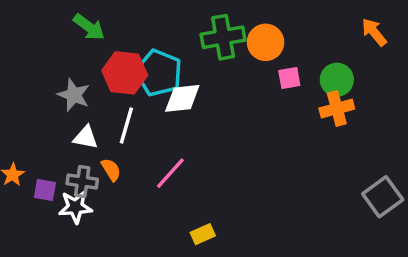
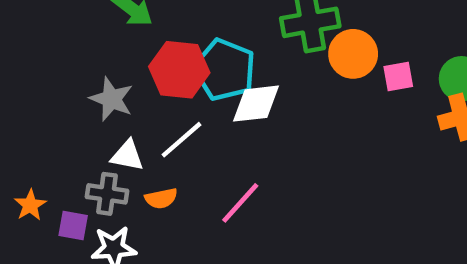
orange circle: (266, 42) -> (353, 54), moved
white line: (126, 125) -> (182, 140), turned 33
orange semicircle: (111, 170) -> (161, 198), turned 110
gray cross: (82, 182) -> (107, 194), moved

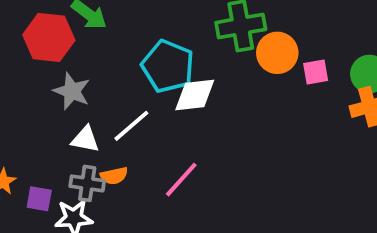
red hexagon: (179, 70) -> (49, 37), moved
gray cross: (107, 194) -> (87, 183), moved

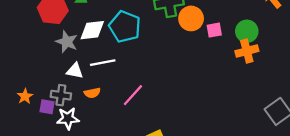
white diamond: (195, 95) -> (92, 30), moved
white line: (131, 126) -> (103, 63), turned 30
gray cross: (87, 183) -> (61, 95), moved

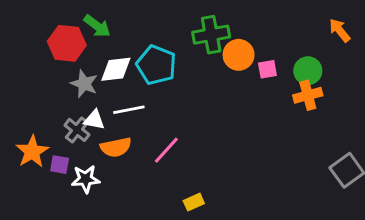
orange semicircle: (92, 93) -> (116, 147), size x1.5
gray cross: (61, 95) -> (77, 130), moved, turned 30
orange star: (25, 96) -> (32, 152), size x1.6

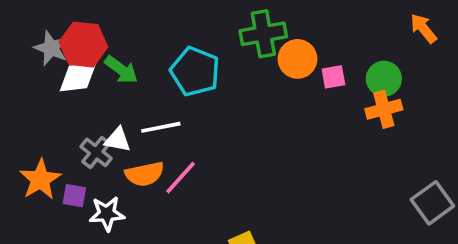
green arrow: (97, 26) -> (121, 70), moved
white diamond: (116, 69) -> (78, 77), moved
gray star: (84, 84) -> (51, 48), moved
pink line: (166, 150) -> (181, 178), moved

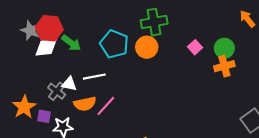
orange circle: (297, 59) -> (147, 47), moved
pink square: (333, 77) -> (195, 47), turned -32

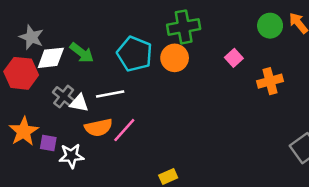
red hexagon: (49, 28) -> (21, 73), moved
green circle: (224, 48) -> (270, 26), moved
gray cross: (57, 91) -> (64, 97), moved

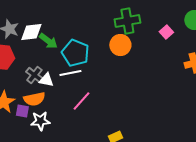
cyan pentagon: (135, 54) -> (75, 53), moved
white diamond: (51, 58) -> (31, 32), moved
pink square: (234, 58) -> (166, 32), moved
orange semicircle: (99, 128) -> (34, 99), moved

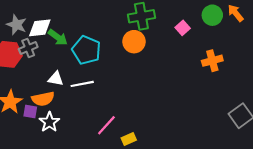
white line: (70, 73) -> (82, 84), moved
gray cross: (34, 75) -> (28, 48), moved, turned 30
pink line: (81, 101) -> (106, 125), moved
white star: (40, 121) -> (49, 122), turned -30

